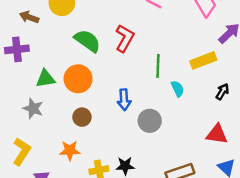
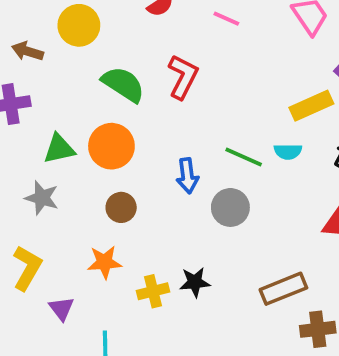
green line: (158, 66) -> (244, 157), moved, turned -65
cyan semicircle: (178, 89) -> (288, 152), moved, turned 119

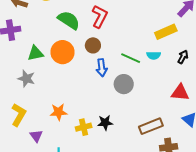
brown circle: (121, 207) -> (93, 45), moved

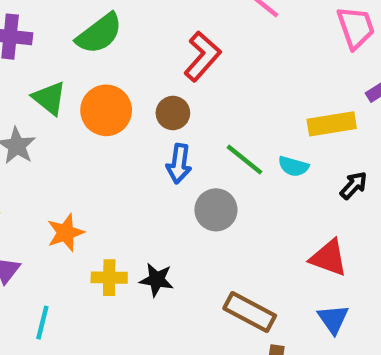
green semicircle: (69, 20) -> (99, 34), moved, turned 95
green triangle: (35, 53) -> (49, 98), turned 36
orange star: (59, 112) -> (66, 233), turned -30
brown rectangle: (151, 126) -> (250, 312), turned 35

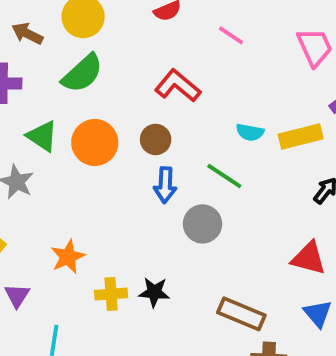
red L-shape: (202, 56) -> (178, 86), turned -87
cyan semicircle: (293, 166) -> (250, 132), moved

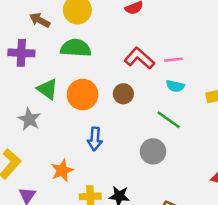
pink line: (231, 35) -> (173, 60), moved, turned -42
green semicircle: (82, 73) -> (76, 48), turned -136
cyan semicircle: (250, 132) -> (175, 86), moved
blue arrow: (165, 185) -> (95, 139), moved

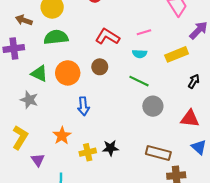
pink line: (173, 60) -> (144, 32), moved
gray circle: (153, 151) -> (153, 106), moved

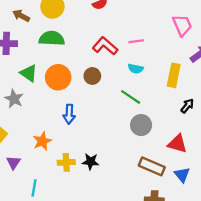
pink line: (144, 32) -> (136, 41), moved
yellow rectangle: (177, 54) -> (174, 75), turned -65
brown rectangle: (158, 153) -> (152, 166), moved

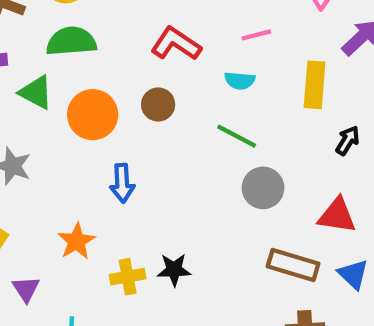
pink line: (136, 41) -> (256, 35), moved
green triangle: (29, 73) -> (36, 92), moved

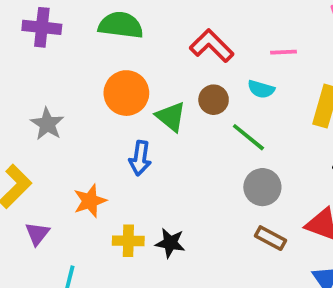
green triangle: (36, 92) -> (171, 117), moved
brown circle: (158, 104) -> (214, 100), moved
brown rectangle: (293, 265) -> (271, 238), moved, size x0.7

